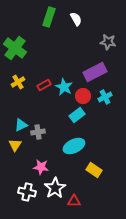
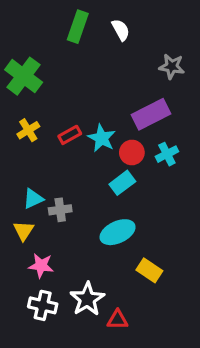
pink star: (41, 167) -> (41, 266), moved

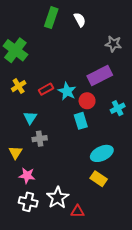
cyan cross: (167, 154) -> (118, 108), moved
cyan rectangle: (122, 183) -> (81, 121), turned -70
cyan triangle: (33, 199) -> (30, 118), moved, turned -32
cyan ellipse: (118, 232) -> (102, 153), moved

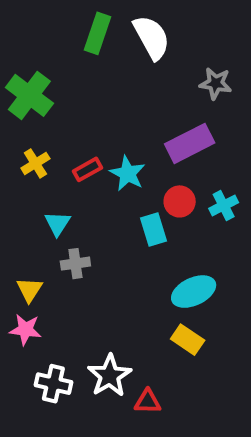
white semicircle: (80, 20) -> (152, 37), size x1.6
red circle: (87, 101) -> (180, 201), moved
pink star: (27, 176) -> (25, 330), moved

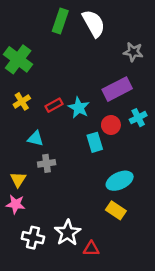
cyan cross: (224, 205) -> (138, 118), moved
cyan triangle: (57, 224) -> (35, 139), turned -49

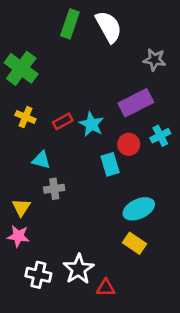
yellow cross: (22, 101) -> (25, 117), turned -35

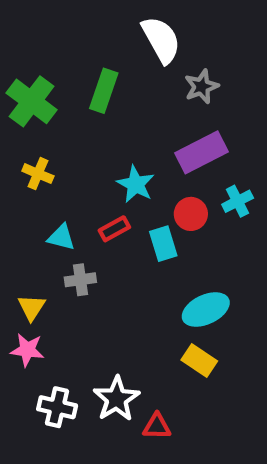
green rectangle: (70, 24) -> (104, 91), moved
gray star: (155, 60) -> (201, 87), moved, turned -30
red rectangle: (63, 121) -> (114, 229), moved

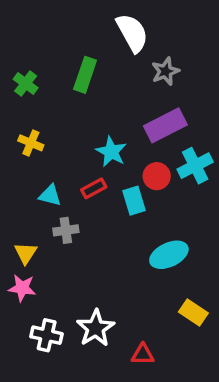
green cross: (32, 101) -> (26, 84), size x0.6
cyan cross: (238, 201) -> (195, 166), size x1.4
yellow rectangle: (199, 361) -> (193, 312), moved
red triangle: (157, 426) -> (143, 354), moved

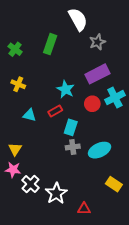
cyan rectangle: (134, 201) -> (71, 127), moved, turned 35
gray cross: (66, 230) -> (73, 147), moved
white cross: (47, 335) -> (31, 184), moved, turned 30

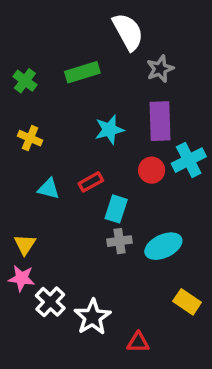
green rectangle: (50, 44) -> (82, 72), turned 54
purple rectangle: (97, 74) -> (160, 121), turned -65
cyan star: (66, 89) -> (109, 130), moved, turned 30

